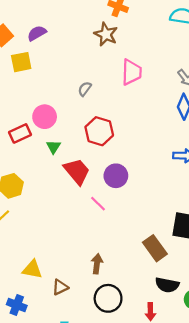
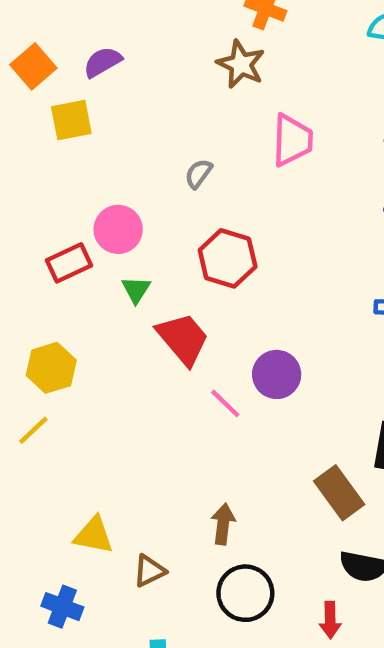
purple circle: (116, 176) -> (277, 374), moved

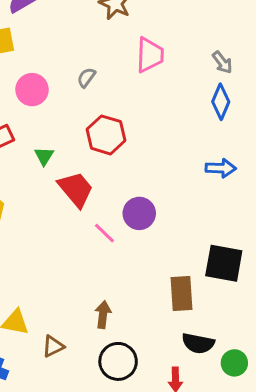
pink circle: (118, 229) -> (32, 90), moved
brown rectangle: (339, 493) -> (182, 293), turned 32

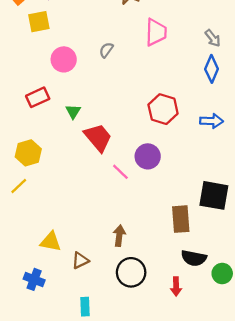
red hexagon: (106, 135) -> (163, 109), moved

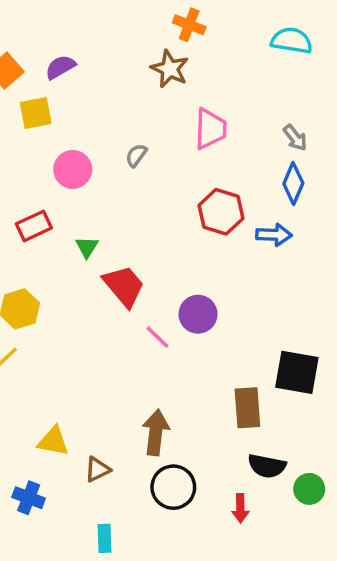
red hexagon: (163, 109) -> (221, 212), moved
blue arrow: (212, 121) -> (274, 235), moved
brown arrow: (119, 236) -> (156, 432), size x1.4

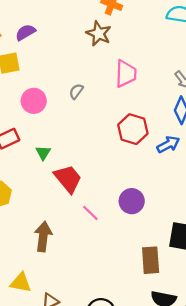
blue arrow: (274, 235) -> (168, 144), turned -30
purple circle: (198, 314) -> (132, 201), moved
brown arrow: (156, 432) -> (43, 237), moved

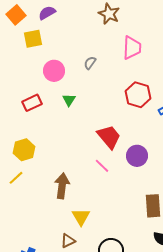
green triangle: (43, 153) -> (69, 100), moved
red trapezoid: (68, 179) -> (109, 137), moved
yellow triangle: (21, 283) -> (81, 217), moved, turned 48

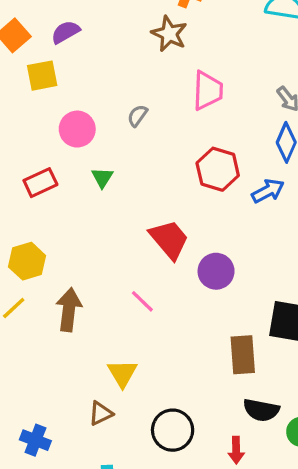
pink line: (102, 166) -> (142, 301), moved
brown arrow: (62, 186) -> (69, 310), moved

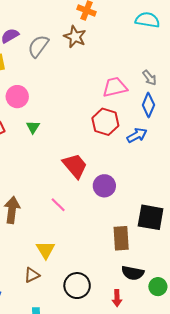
pink trapezoid: (208, 91) -> (115, 87), moved, turned -105
gray semicircle: (137, 116) -> (38, 46), moved, size x1.6

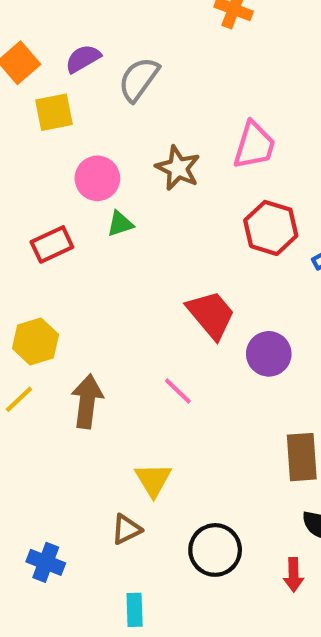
brown star: (75, 37) -> (178, 168), moved
pink trapezoid: (115, 87) -> (254, 145), moved, turned 120
green triangle: (33, 127) -> (120, 224), moved, turned 40

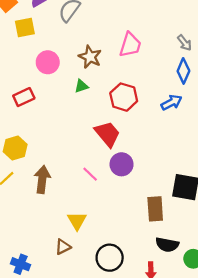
green triangle: (120, 224) -> (81, 86), moved
red hexagon: (271, 228) -> (124, 97), moved
purple circle: (269, 354) -> (122, 164), moved

